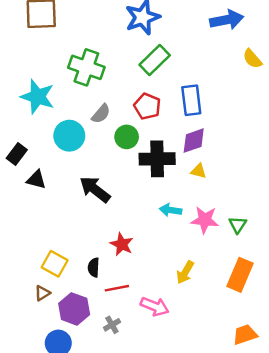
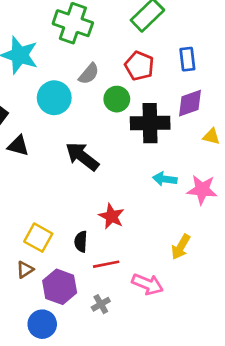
blue rectangle: (191, 100) -> (187, 59), size x0.7
yellow triangle: (199, 171) -> (211, 136), moved

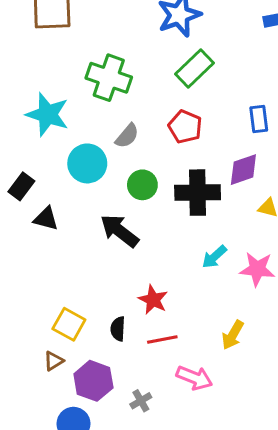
blue rectangle: (187, 59) -> (259, 119), moved
green circle: (117, 99) -> (142, 185), moved
cyan arrow: (165, 179) -> (214, 257), turned -50
red line: (106, 264) -> (162, 340), moved

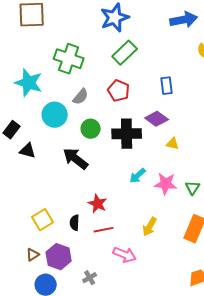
purple diamond: (243, 170) -> (157, 119), turned 55
yellow square: (69, 324) -> (43, 220), turned 30
brown triangle: (54, 361) -> (33, 255), moved
gray cross: (141, 401) -> (90, 278), moved

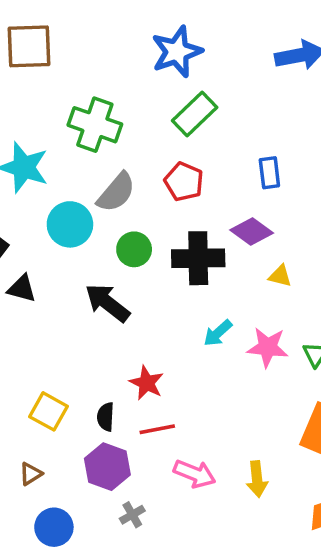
gray semicircle: (81, 97) -> (116, 192), size x1.4
yellow square: (43, 220) -> (49, 411), turned -30
yellow arrow: (150, 227) -> (257, 479), moved, turned -36
purple hexagon: (59, 257) -> (107, 467), moved

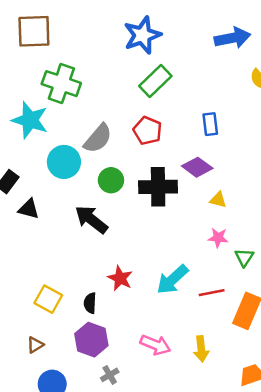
green cross: (95, 125) -> (61, 84), moved
cyan arrow: (218, 333) -> (172, 280), moved, size x1.5
pink star: (268, 347) -> (218, 238), moved, size x0.7
red line: (157, 429) -> (212, 293), moved

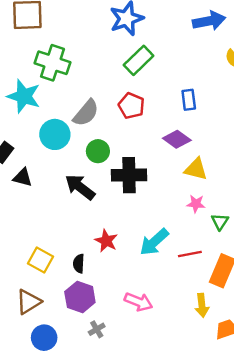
black cross: (158, 187) -> (129, 175), moved
yellow triangle: (218, 200) -> (196, 169), size x1.5
brown triangle: (35, 345) -> (29, 302), size x1.6
yellow arrow: (201, 349) -> (202, 305), moved

